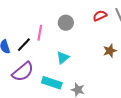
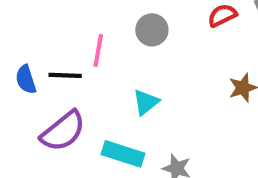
black line: (24, 45) -> (65, 75), turned 49

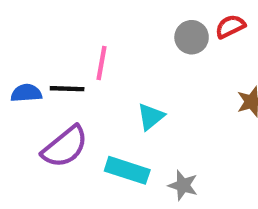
gray circle: (152, 30) -> (192, 37), moved
blue semicircle: (26, 79) -> (26, 93), turned 104

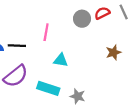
pink line: (101, 63) -> (46, 32), moved
cyan triangle: (151, 117) -> (61, 60), turned 48

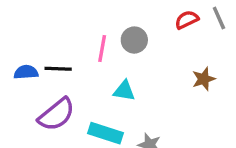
gray circle: (82, 19) -> (134, 40), moved

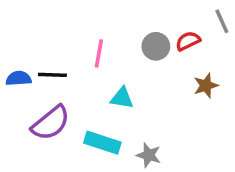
red semicircle: (187, 20) -> (188, 41), moved
gray circle: (134, 40) -> (156, 46), moved

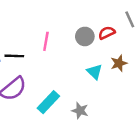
cyan triangle: (122, 98) -> (95, 72), moved, turned 35
cyan rectangle: (102, 143) -> (48, 102), turned -65

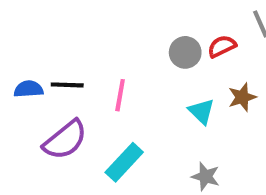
pink line: (46, 41) -> (120, 95), moved
gray star: (80, 111) -> (206, 177), moved

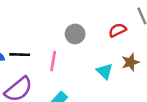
gray circle: (185, 52) -> (75, 34), moved

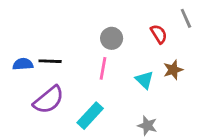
red semicircle: (117, 30) -> (159, 34), turned 84
pink line: (53, 61) -> (103, 68), moved

